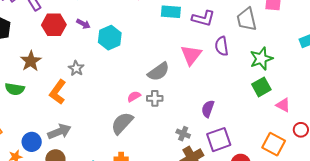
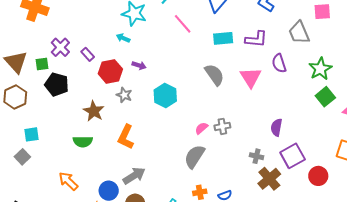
cyan hexagon: (110, 38) -> (165, 95), moved
gray star: (76, 68) -> (124, 95), moved
gray semicircle: (159, 72) -> (214, 75), moved, turned -80

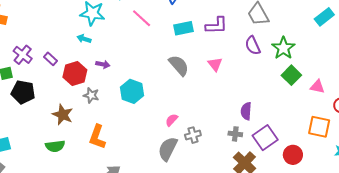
purple semicircle: (279, 63) -> (253, 45), moved
pink triangle: (251, 77) -> (215, 64), size x0.7
gray cross: (222, 126) -> (193, 135), moved
gray cross: (256, 156) -> (235, 134), moved

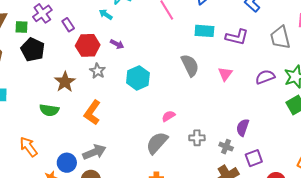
purple semicircle: (253, 45) -> (265, 77), moved, turned 78
gray cross: (193, 135) -> (197, 138), moved
purple square: (265, 138) -> (254, 158), size x0.7

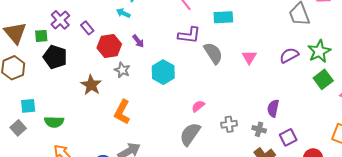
purple L-shape: (237, 37) -> (189, 35), moved
purple arrow: (117, 44) -> (138, 41), turned 32
green semicircle: (49, 110) -> (54, 122), moved

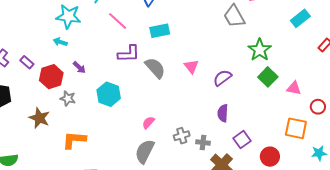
purple semicircle: (289, 55) -> (222, 78), moved
orange L-shape: (122, 112) -> (74, 140), turned 75
gray cross: (259, 129) -> (203, 142), moved

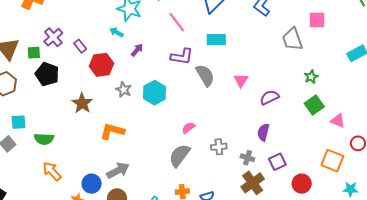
green star: (260, 50) -> (311, 77), size x0.6
purple arrow: (79, 67) -> (137, 50), moved, turned -104
gray star: (68, 98) -> (124, 90), moved
gray cross: (203, 142) -> (247, 158), moved

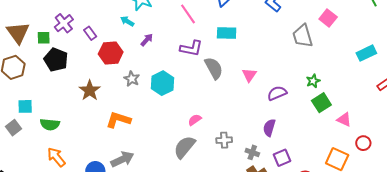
pink square: (317, 20) -> (328, 18), turned 36
green star: (311, 77) -> (313, 81), moved

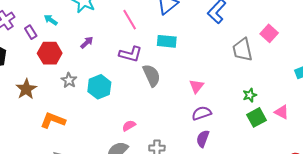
cyan arrow: (127, 21) -> (51, 20), moved
pink triangle: (249, 75) -> (196, 86), moved
purple semicircle: (277, 93) -> (202, 113), moved
pink triangle: (344, 120) -> (282, 112), moved

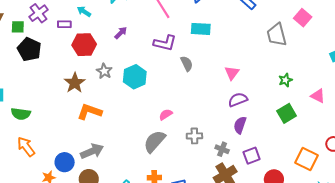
purple rectangle: (31, 32) -> (64, 24), turned -56
gray semicircle: (152, 75) -> (187, 64), size x0.7
brown star: (26, 89) -> (75, 83), moved
green square: (257, 117) -> (287, 113), moved

